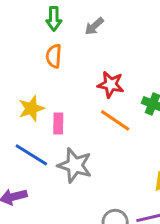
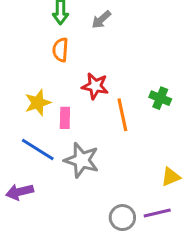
red star: (111, 85) -> (95, 86), moved
orange line: (115, 120) -> (122, 115), turned 44

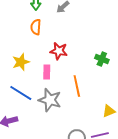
orange line: (122, 115) -> (77, 86), moved
pink rectangle: (65, 118) -> (47, 72), moved

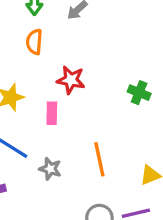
orange line: (77, 86) -> (99, 159), moved
gray star: (50, 100) -> (50, 169), moved, size x0.6

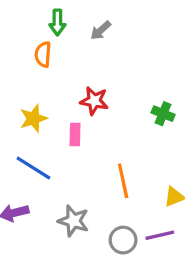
orange semicircle: (34, 42) -> (43, 54), moved
gray star: (50, 169) -> (73, 221), moved, size x1.4

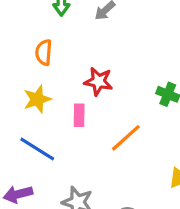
orange semicircle: (43, 54) -> (44, 52), moved
orange line: (123, 181) -> (126, 138), moved, turned 60

